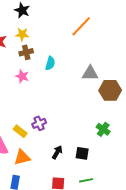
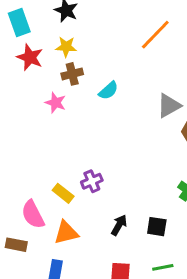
cyan semicircle: (50, 63) -> (108, 91), turned 32
gray triangle: (90, 73) -> (169, 106), turned -30
pink star: (22, 76) -> (56, 103), moved

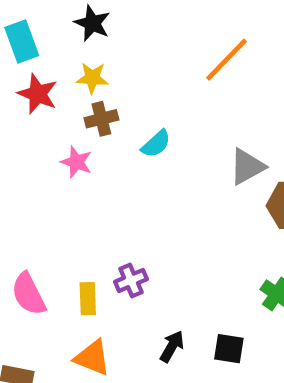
yellow rectangle: (63, 193) -> (88, 299), turned 50
pink semicircle: (33, 214) -> (29, 294), moved
orange triangle: (66, 233) -> (92, 358), turned 36

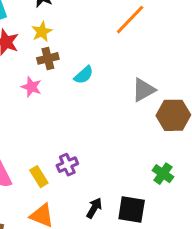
yellow star: (92, 78) -> (42, 32), turned -30
yellow rectangle: (88, 299) -> (39, 177), turned -30
black square: (229, 349) -> (132, 210), size x1.4

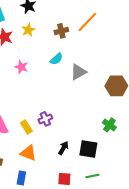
brown cross: (48, 58) -> (61, 31), moved
gray triangle: (144, 90) -> (78, 72), moved

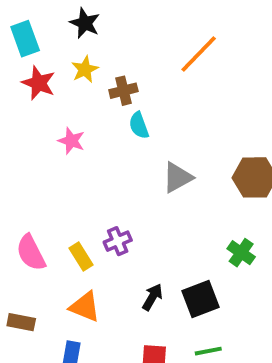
brown cross: (61, 31) -> (123, 91), moved
cyan semicircle: (56, 59) -> (139, 125), turned 112
gray triangle: (78, 72) -> (177, 177), moved
black square: (88, 149) -> (201, 299), turned -30

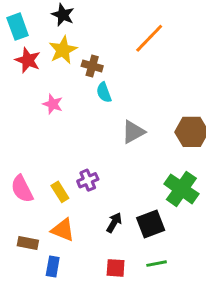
yellow star: (85, 69) -> (63, 50), size x1.4
brown cross: (123, 91) -> (92, 66), turned 30
green cross: (241, 253) -> (181, 189), size x1.6
brown rectangle: (21, 322) -> (28, 243), moved

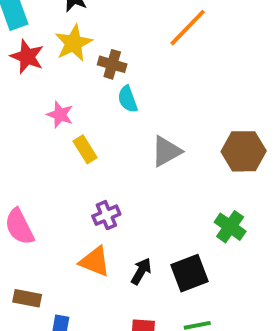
green cross: (181, 189) -> (230, 227), size x0.7
yellow rectangle: (60, 192) -> (85, 149), moved
orange triangle: (63, 230) -> (95, 262), moved

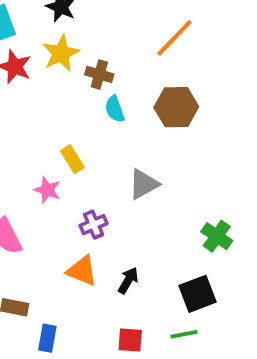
pink star: (60, 115) -> (47, 190), moved
gray triangle: (166, 151) -> (144, 184), moved
brown hexagon: (244, 151) -> (176, 107), moved
black square: (190, 273) -> (198, 294), moved

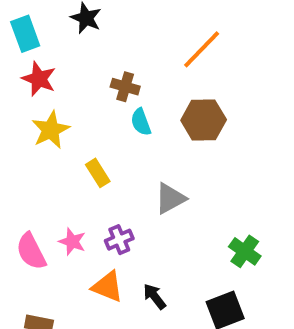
yellow star: (61, 53) -> (51, 130), moved
pink star: (47, 190) -> (72, 242), moved
black arrow: (128, 280) -> (155, 296), turned -68

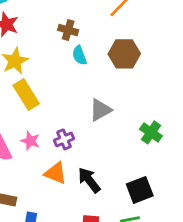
yellow rectangle: (98, 173) -> (26, 95), moved, size x1.5
green cross: (245, 251) -> (151, 132), moved
black arrow: (155, 296) -> (89, 180), size x1.4

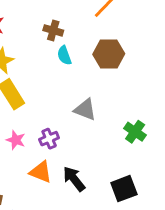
gray triangle: (100, 110) -> (85, 109), turned 50

